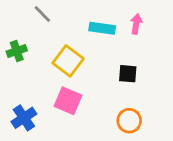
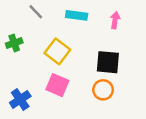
cyan rectangle: (102, 28) -> (77, 15), moved
black square: (128, 74) -> (108, 62), size x1.5
orange circle: (129, 121) -> (103, 90), moved

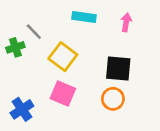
gray line: (36, 12) -> (34, 32), moved

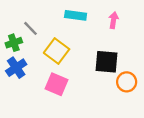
orange circle: (113, 99) -> (127, 82), moved
blue cross: (22, 109) -> (16, 68), moved

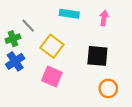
orange circle: (127, 82) -> (108, 88), moved

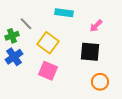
pink arrow: (104, 18) -> (96, 26), moved, turned -144

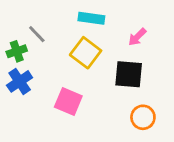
yellow square: (48, 43) -> (86, 53), moved

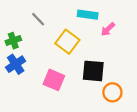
cyan rectangle: (91, 18) -> (88, 15), moved
gray line: (37, 34) -> (38, 19), moved
black square: (129, 74) -> (93, 71), moved

